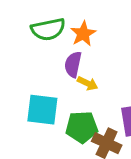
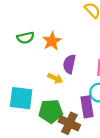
green semicircle: (48, 29) -> (25, 38), size x0.7
purple semicircle: (73, 64) -> (69, 64), moved

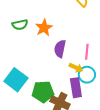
yellow arrow: (55, 78) -> (76, 68), moved
cyan square: (21, 98) -> (16, 80), turned 30

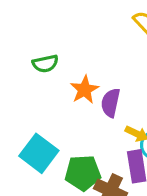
orange star: (44, 28) -> (84, 90), moved

